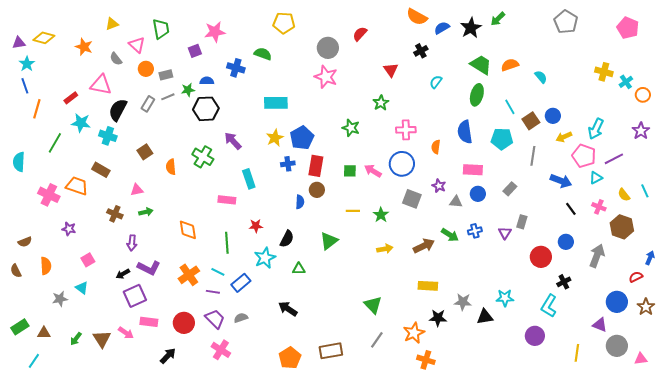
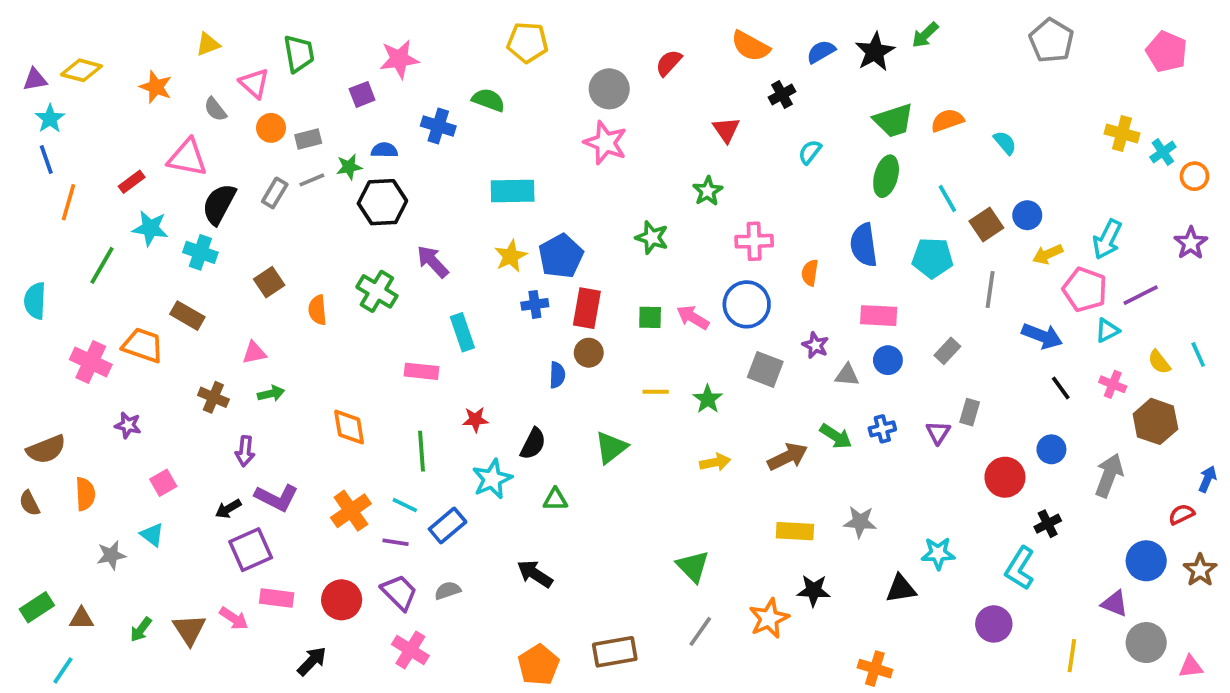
orange semicircle: (417, 17) -> (750, 46), moved
green trapezoid: (481, 65) -> (893, 120), turned 130
brown semicircle: (25, 242) -> (46, 449), size x1.5
gray star: (463, 302) -> (860, 522), moved
orange cross: (426, 360) -> (875, 669), moved

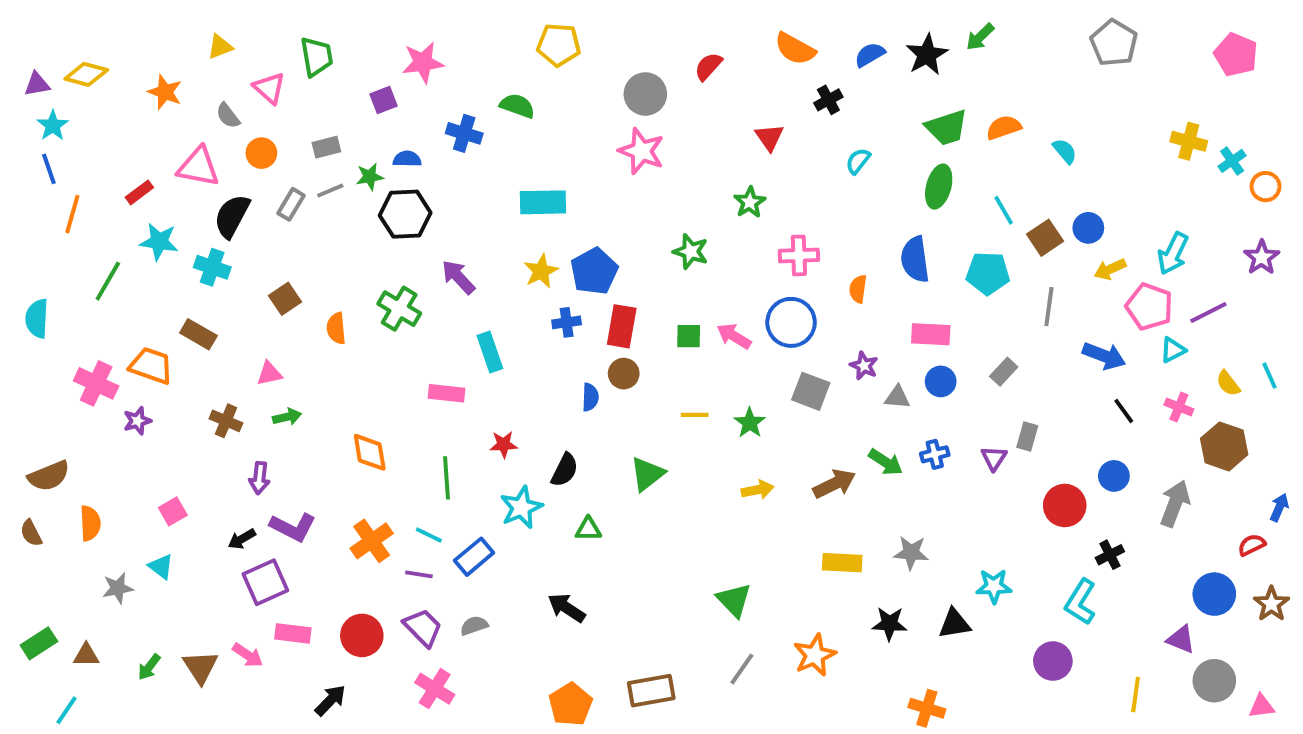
orange circle: (271, 128) -> (261, 153), moved
purple star: (128, 425) -> (137, 421), moved, turned -30
black star: (814, 591) -> (889, 624), moved

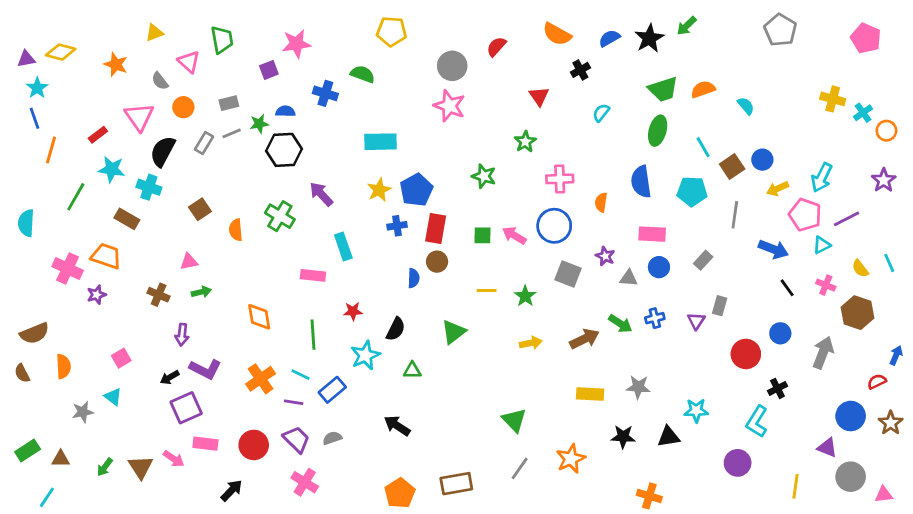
pink triangle: (198, 167) -> (139, 117), turned 44
brown rectangle: (198, 334) -> (127, 219), moved

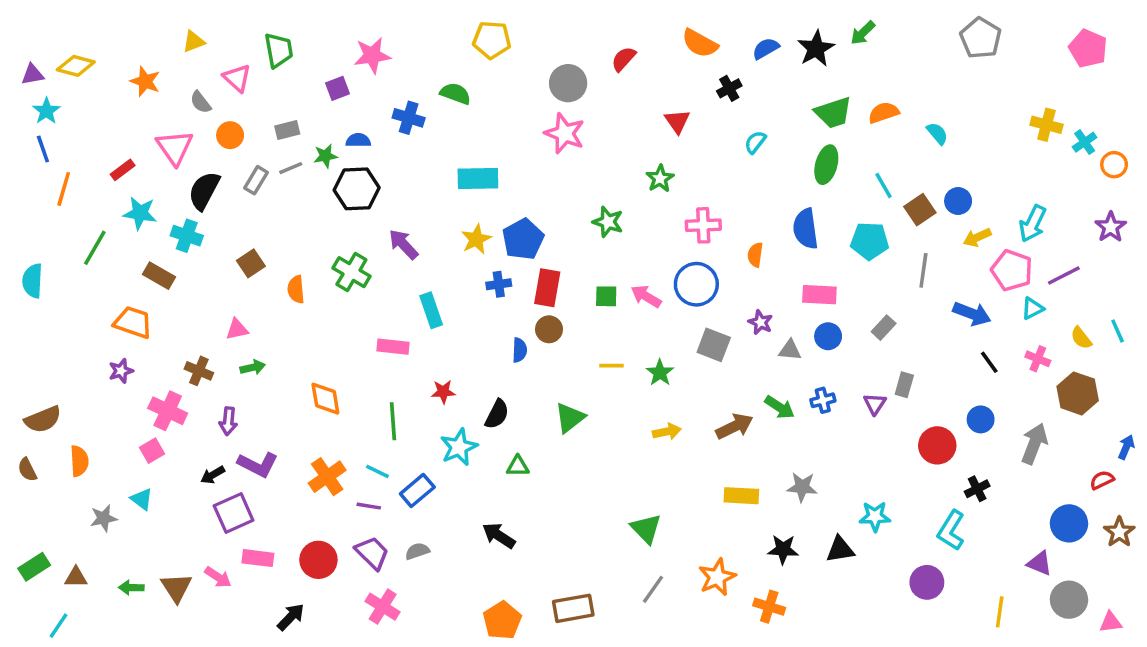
pink cross: (68, 268) -> (168, 411), moved
green arrow: (105, 467) -> (131, 588), turned 54
orange cross: (649, 496) -> (769, 607), moved

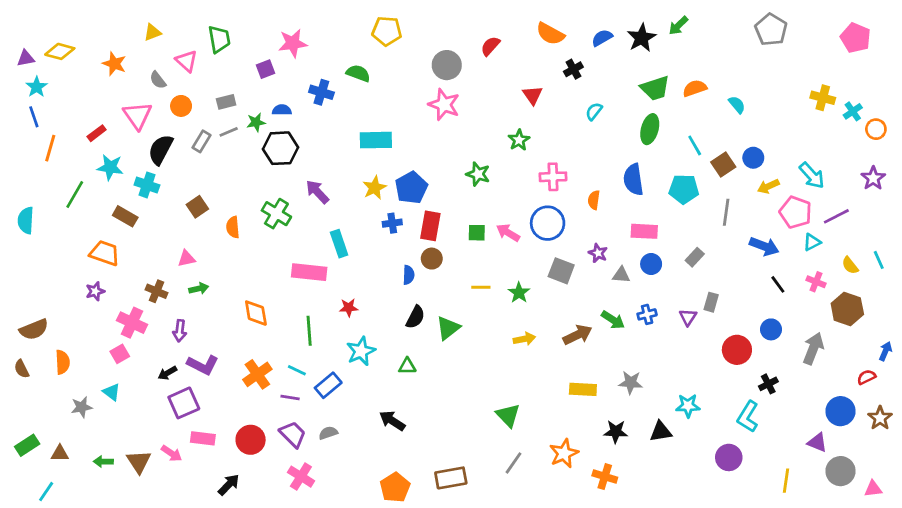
cyan arrow: (1033, 224) -> (812, 175), turned -68
pink rectangle: (393, 347) -> (309, 272), size x1.4
black semicircle: (497, 414) -> (415, 317), moved

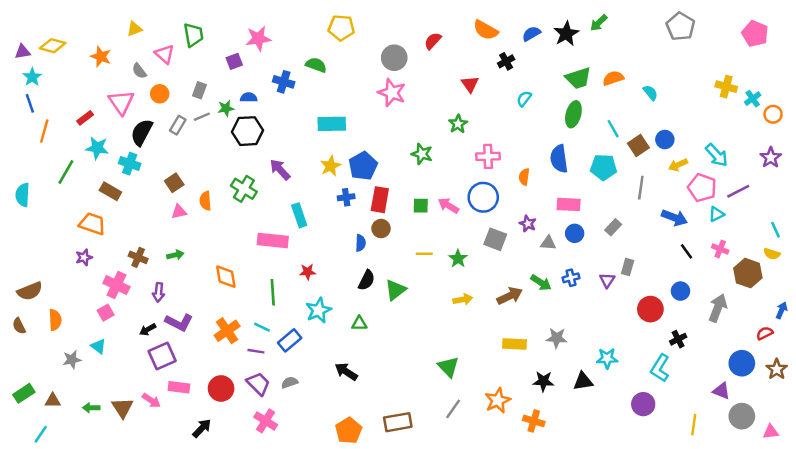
gray rectangle: (226, 102) -> (199, 90), turned -56
pink triangle: (186, 259) -> (179, 212), moved
yellow semicircle: (850, 265) -> (772, 254), moved, turned -35

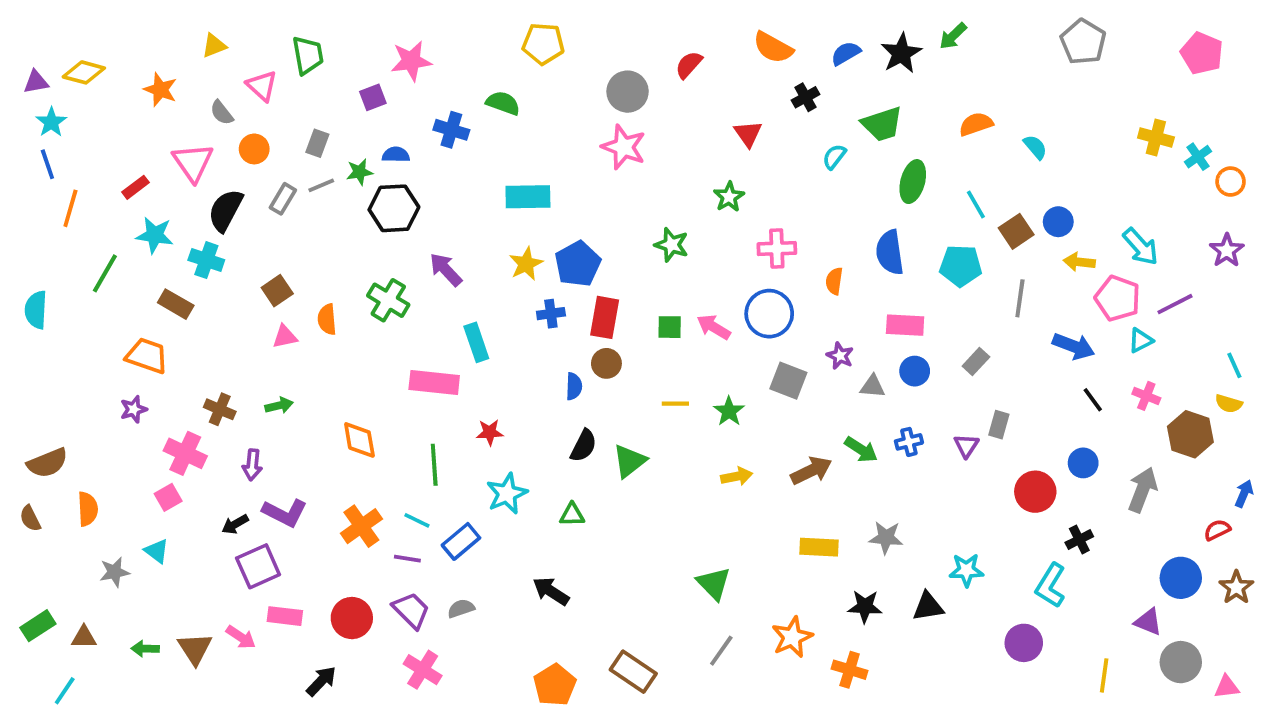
green trapezoid: (578, 78) -> (882, 124), moved
yellow arrow: (678, 165) -> (1079, 262), turned 30
brown rectangle: (398, 422) -> (633, 672), turned 44

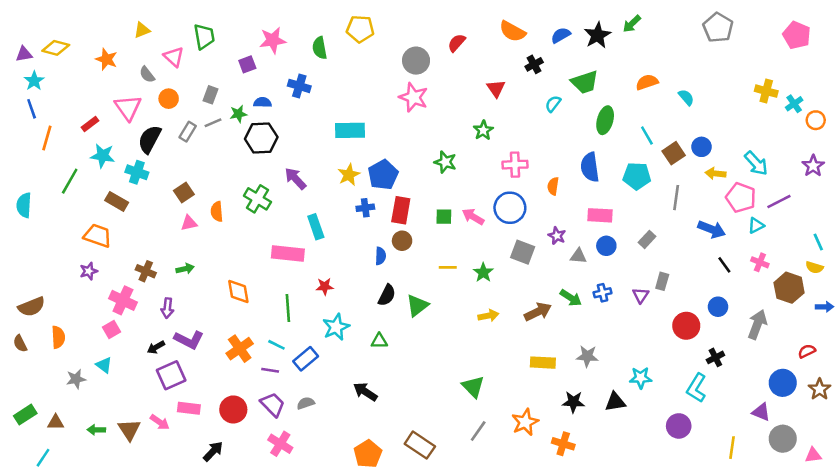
green semicircle: (503, 103) -> (320, 48), moved, turned -120
blue arrow: (1244, 494) -> (825, 307), moved, turned 66

